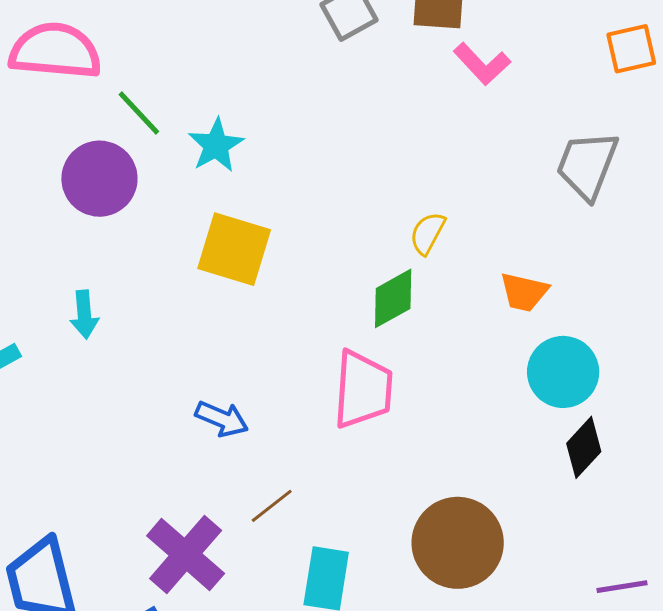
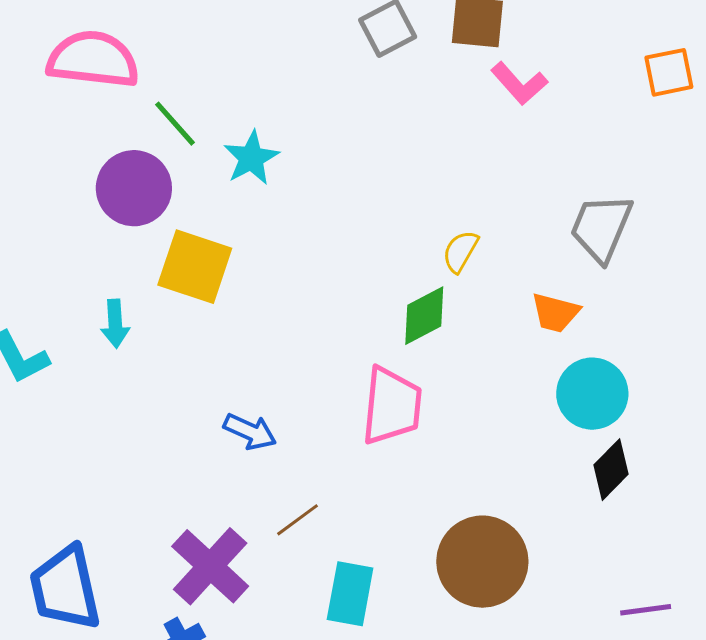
gray trapezoid: (587, 165) -> (601, 228), moved
yellow square: (234, 249) -> (195, 267), moved

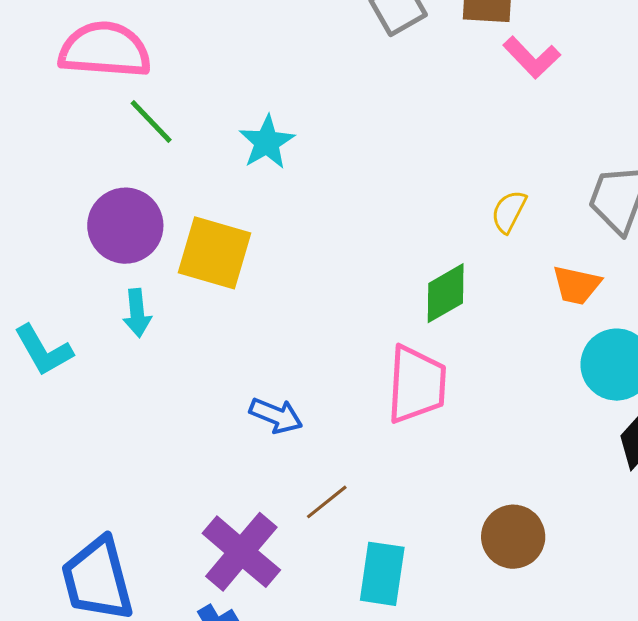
green line: (175, 124) -> (151, 122), moved
purple circle: (134, 188) -> (125, 226), moved
yellow semicircle: (460, 251) -> (509, 211), moved
brown circle: (482, 562) -> (513, 537), size x0.7

